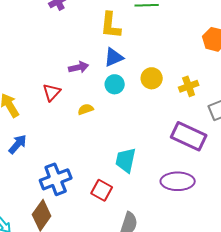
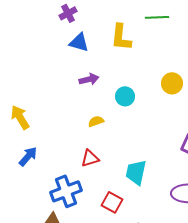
blue triangle: (114, 57) -> (79, 42), moved, turned 40
yellow circle: (152, 78) -> (172, 83), moved
red triangle: (52, 92) -> (90, 158), moved, turned 30

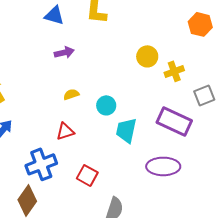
cyan circle: (125, 96) -> (106, 105), moved
cyan trapezoid: (136, 172) -> (126, 130), moved

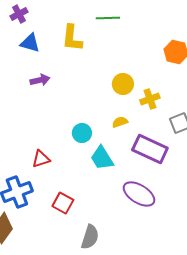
yellow semicircle: (71, 94) -> (120, 122), moved
cyan trapezoid: (126, 130) -> (102, 158), turned -44
purple ellipse: (163, 166) -> (139, 194), turned 32

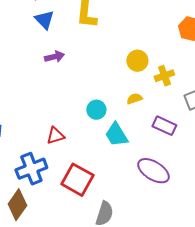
blue triangle: (30, 43) -> (44, 20), turned 30
purple rectangle: (150, 149) -> (164, 126), size x0.7
red square: (63, 203) -> (77, 180), size x1.5

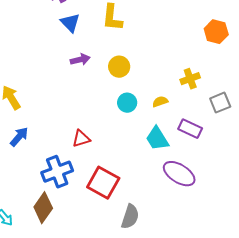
yellow circle: (137, 61) -> (119, 67), moved
cyan circle: (96, 110) -> (127, 103), moved
cyan trapezoid: (116, 135) -> (157, 139), moved

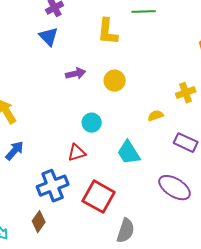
blue triangle: (70, 23) -> (49, 37), moved
cyan circle: (127, 103) -> (92, 123), moved
cyan trapezoid: (157, 139) -> (129, 153), moved
brown diamond: (43, 208) -> (39, 222), size x0.7

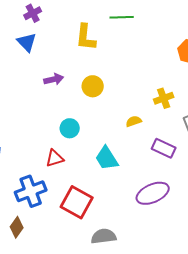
purple ellipse: (175, 188) -> (153, 193), turned -56
gray semicircle: (126, 231) -> (104, 236), turned -115

